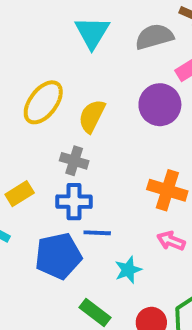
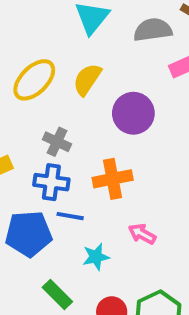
purple circle: (160, 105) -> (133, 113), moved
yellow semicircle: (92, 116) -> (87, 79), moved
orange cross: (167, 190) -> (113, 179), moved, turned -36

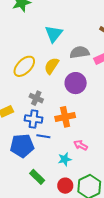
gray semicircle: (153, 30) -> (80, 52), moved
cyan star: (96, 257) -> (65, 159), moved

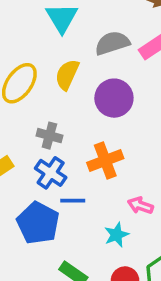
blue cross: (34, 119) -> (51, 173), turned 36
blue pentagon: (22, 146) -> (38, 223), turned -30

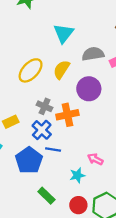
orange cross: (105, 160) -> (67, 115), moved

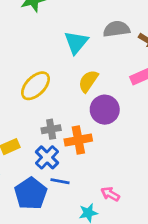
gray semicircle: (93, 54) -> (116, 29), moved
yellow semicircle: (61, 70) -> (88, 81), moved
gray cross: (45, 106) -> (51, 129), turned -35

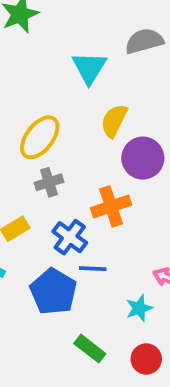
gray cross: (51, 129) -> (49, 182), moved

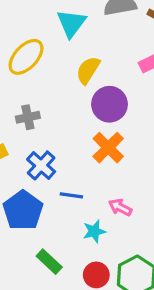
yellow ellipse: (40, 137) -> (26, 57), moved
orange cross: (111, 206) -> (108, 148), moved, turned -32
blue line: (93, 269) -> (71, 195), moved

